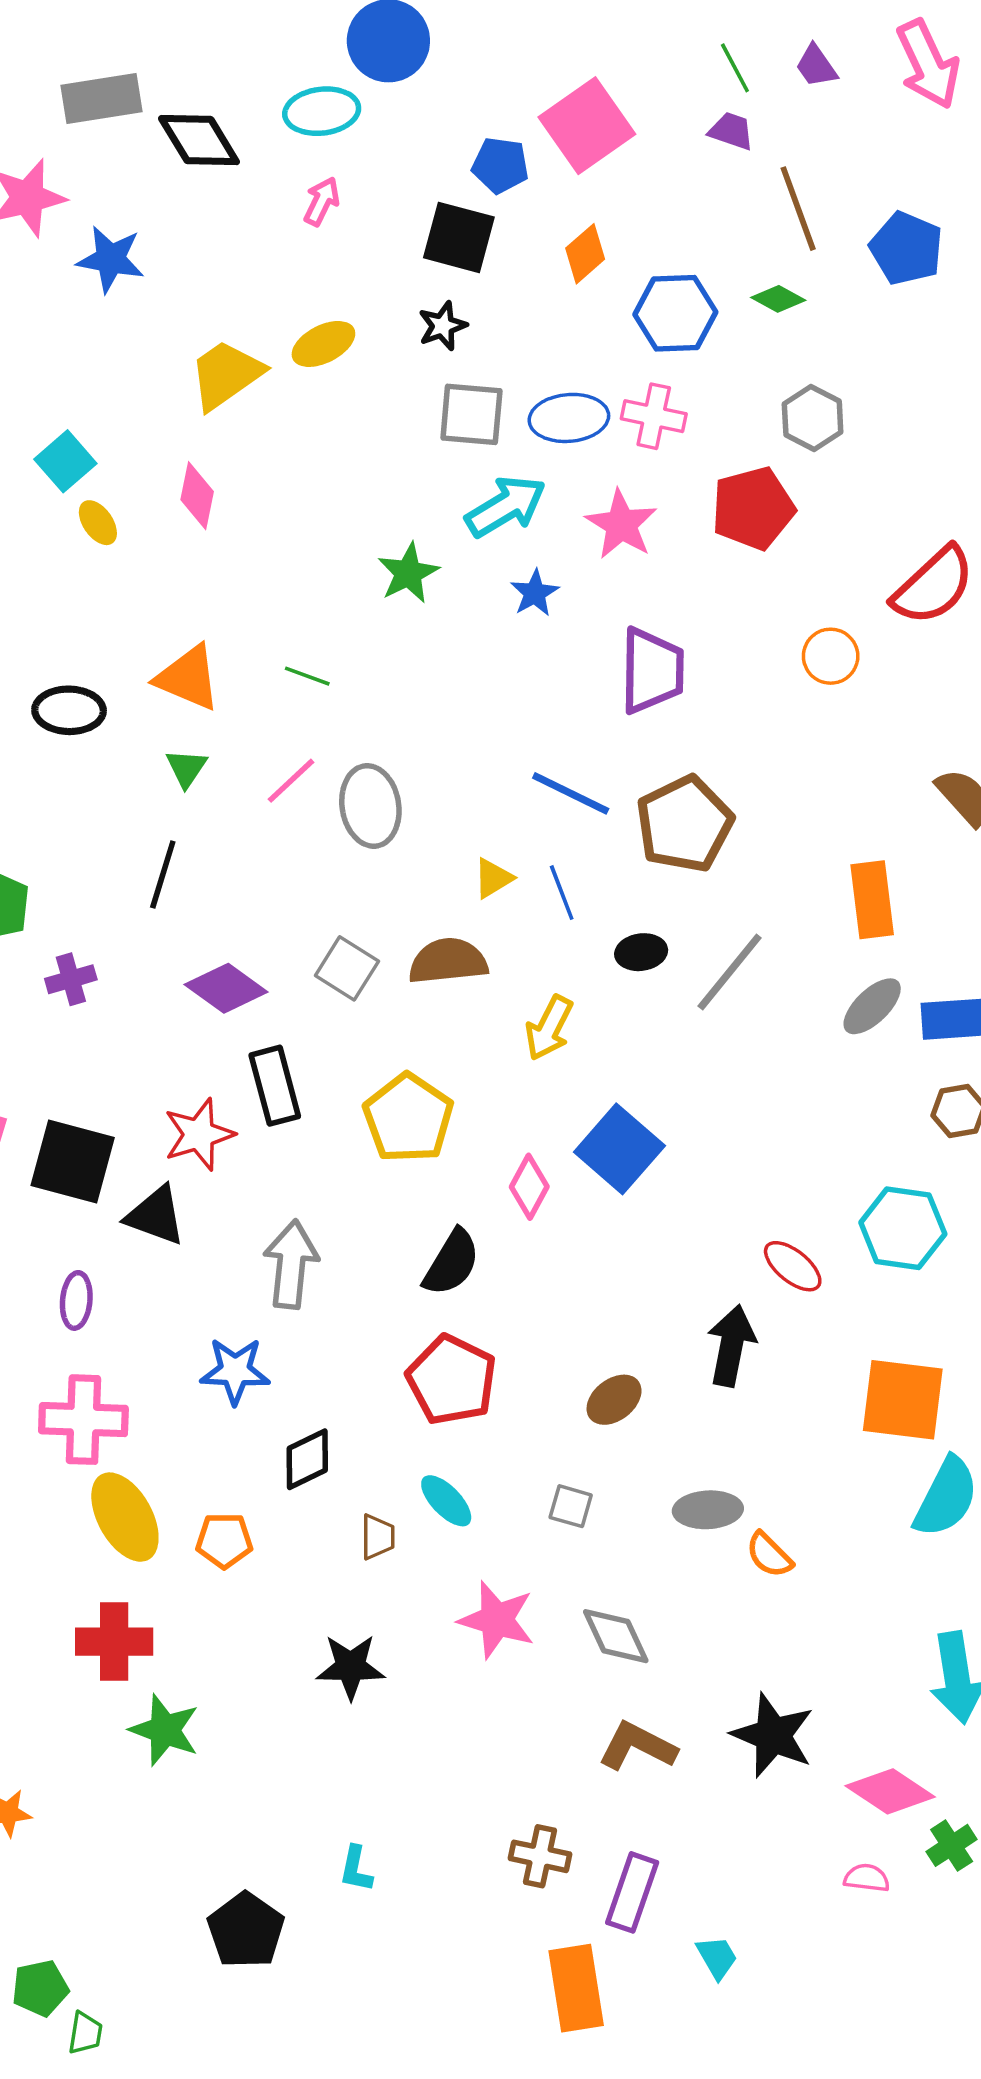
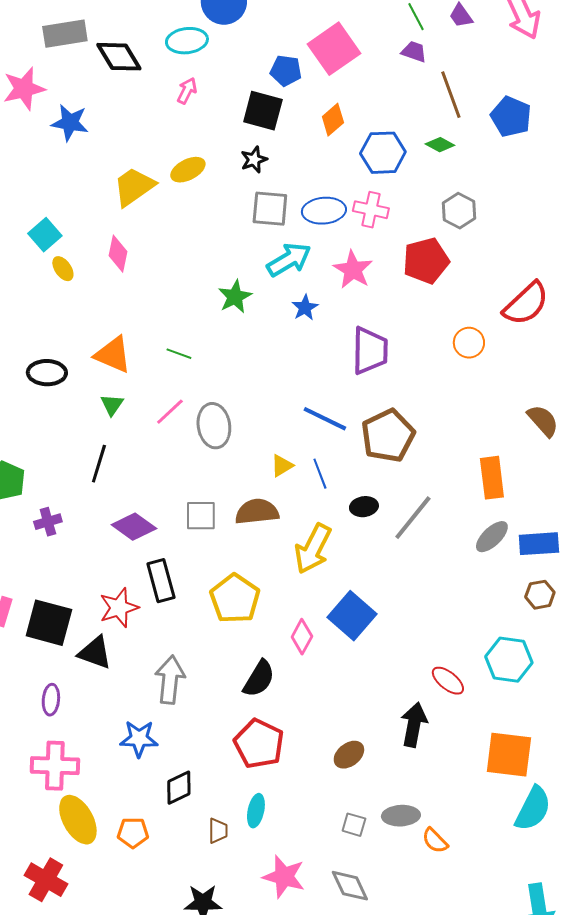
gray square: (347, 968) -> (201, 516), turned -32
yellow arrow: (549, 1028) -> (313, 549), size x1.4
cyan ellipse: (446, 1501) -> (256, 811), turned 56
gray square: (571, 1506) -> (354, 825), moved
red cross: (114, 1642) -> (46, 880), moved, turned 30

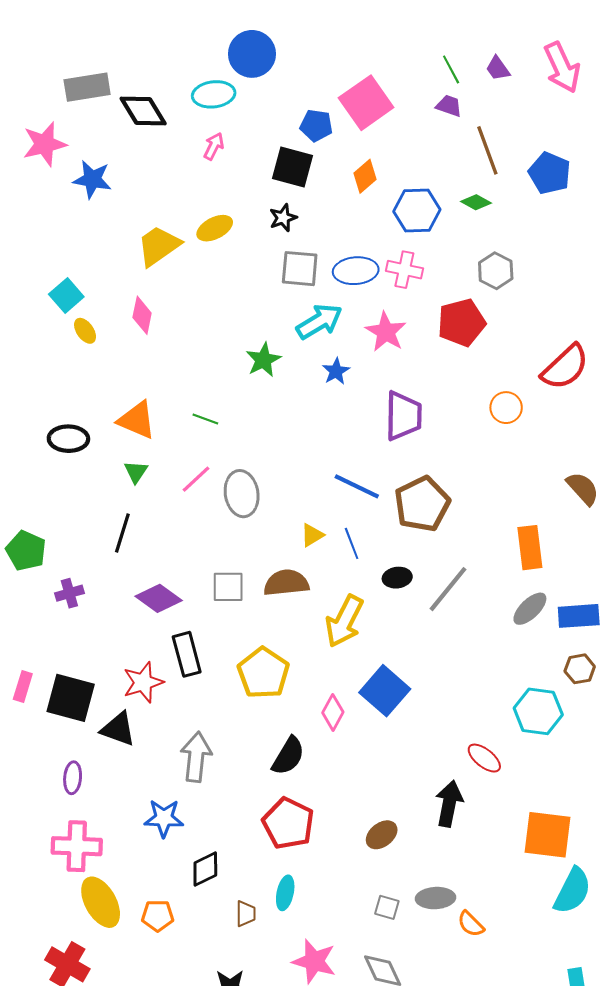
cyan hexagon: (509, 660) -> (538, 711), moved

